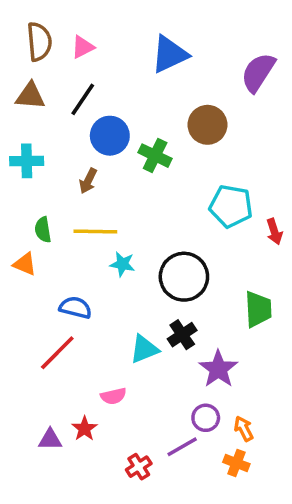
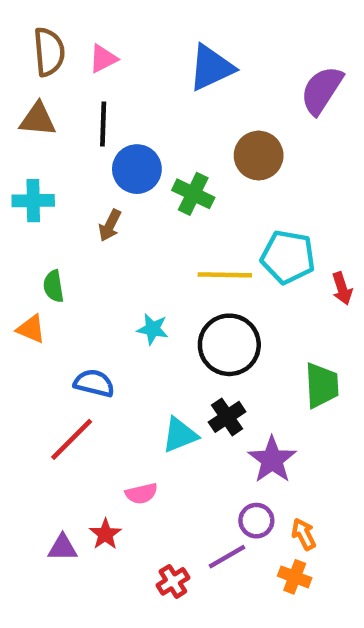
black line: (83, 99) -> (103, 124), turned -32
yellow line: (95, 232) -> (225, 275), moved

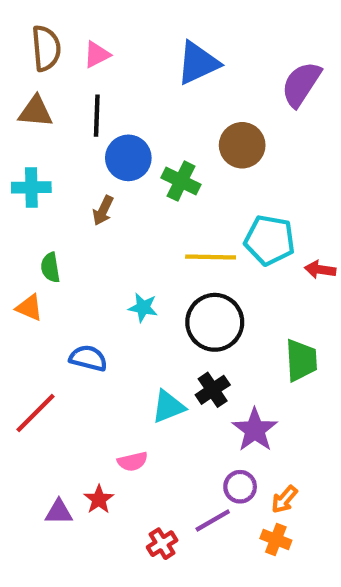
red arrow: (342, 288) -> (320, 270), turned 116
red line: (72, 439) -> (36, 413), moved
orange arrow: (304, 534) -> (284, 499), turned -112

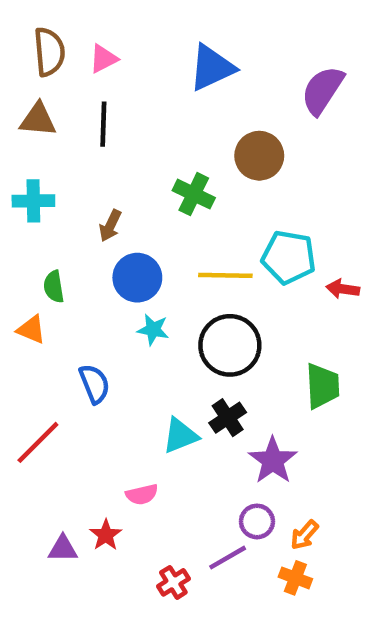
blue circle: (128, 158) -> (137, 278), moved
blue semicircle: (88, 358) -> (94, 384), turned 54

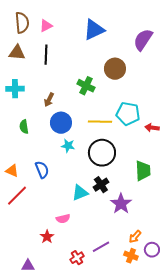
orange triangle: (31, 330) -> (12, 171), moved
purple circle: (257, 521) -> (152, 250), moved
purple triangle: (63, 549) -> (28, 266), moved

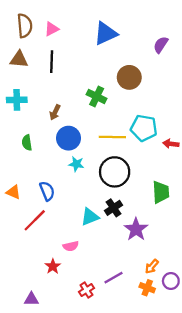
purple semicircle: (143, 40) -> (161, 45), size x0.7
red line: (17, 196) -> (35, 220), moved

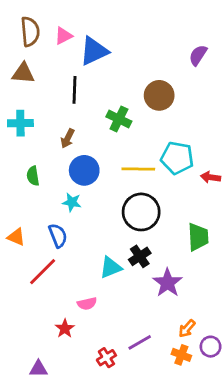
blue triangle: (106, 34) -> (94, 51), moved
black line: (52, 62) -> (75, 90), moved
cyan star: (76, 164) -> (72, 202), moved

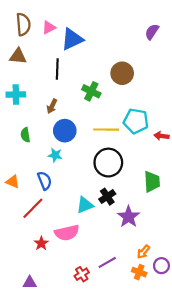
purple semicircle: (198, 55) -> (152, 32), moved
pink semicircle: (87, 304) -> (67, 233), size x1.6
red star: (65, 329) -> (41, 243), moved

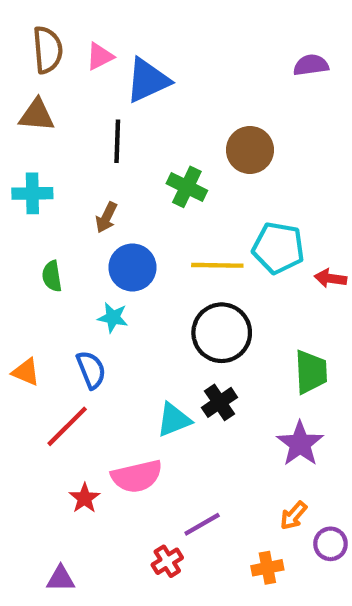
purple semicircle: (152, 32) -> (311, 65), turned 49
purple star: (129, 217) -> (300, 444), moved
purple line: (107, 262) -> (202, 524), moved
orange cross: (139, 272) -> (267, 568), moved, turned -32

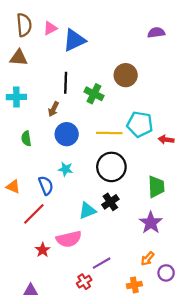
black line: (117, 141) -> (66, 83), moved
cyan star: (113, 318) -> (66, 169), moved

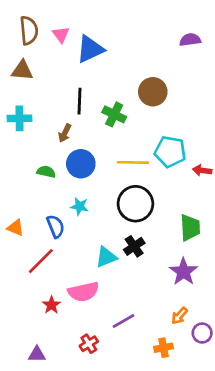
pink triangle: (50, 28) -> (61, 34), turned -40
green semicircle: (26, 139) -> (46, 172), moved, turned 112
red cross: (84, 282) -> (89, 344), moved

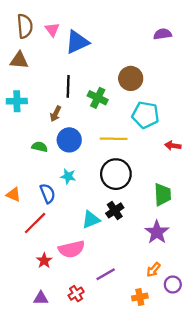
cyan pentagon: (170, 152) -> (145, 115), moved
purple triangle: (37, 354) -> (41, 298), moved

